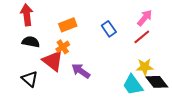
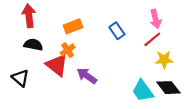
pink arrow: (145, 18) -> (156, 19), turned 126
yellow star: (145, 67) -> (164, 60), moved
black triangle: (30, 79) -> (20, 78), moved

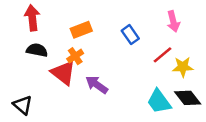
red line: (152, 39) -> (163, 55), moved
black triangle: (20, 78) -> (23, 105), moved

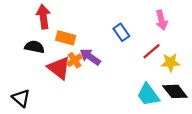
red arrow: (32, 18) -> (43, 17), moved
orange rectangle: (81, 30) -> (66, 38), moved, turned 36
orange cross: (75, 56) -> (75, 60), moved
purple arrow: (97, 85) -> (90, 57), moved

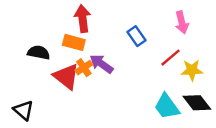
red arrow: (43, 17) -> (83, 19), moved

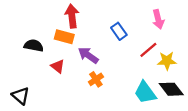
orange cross: (84, 68) -> (96, 79), moved
red triangle: (66, 76) -> (58, 66), size x0.6

